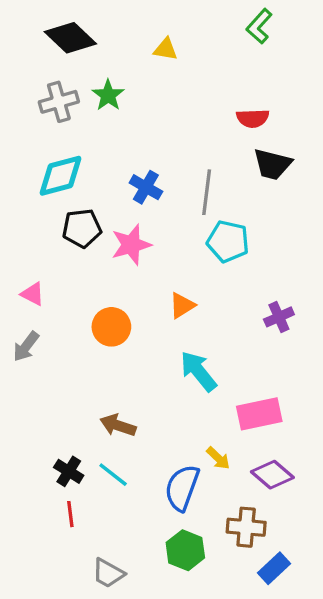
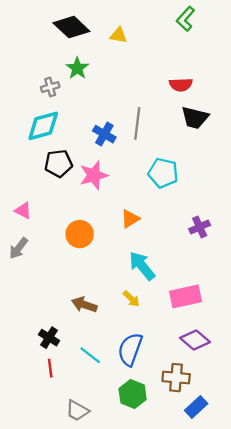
black diamond: (70, 38) -> (71, 27), moved
gray cross: (59, 102) -> (50, 87), moved, size x0.7
gray line: (207, 192) -> (137, 123), moved
yellow arrow: (218, 458) -> (131, 299), moved
cyan line: (113, 475) -> (90, 355), moved

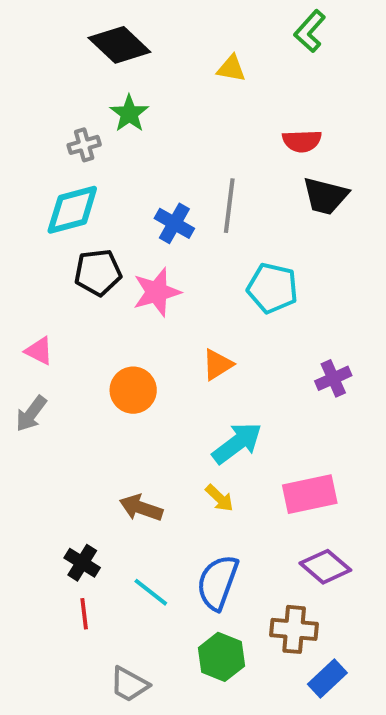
yellow triangle: (118, 35) -> (231, 68), moved
cyan arrow: (142, 266) -> (237, 443), turned 92

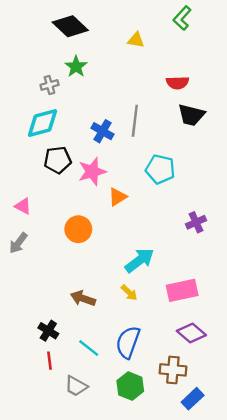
orange triangle: (218, 365) -> (118, 197), moved
gray trapezoid: (129, 684) -> (76, 386), moved

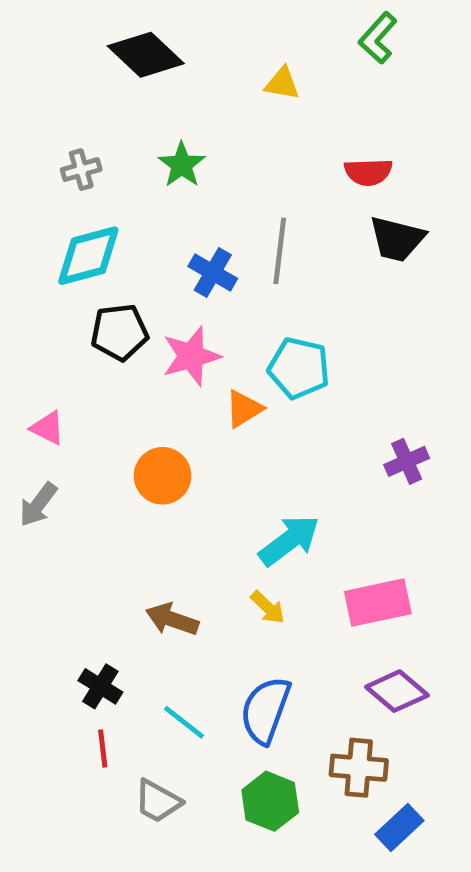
green star: (76, 67) -> (182, 165), moved
gray cross: (49, 85) -> (81, 170), moved
cyan pentagon: (160, 169) -> (299, 368), moved

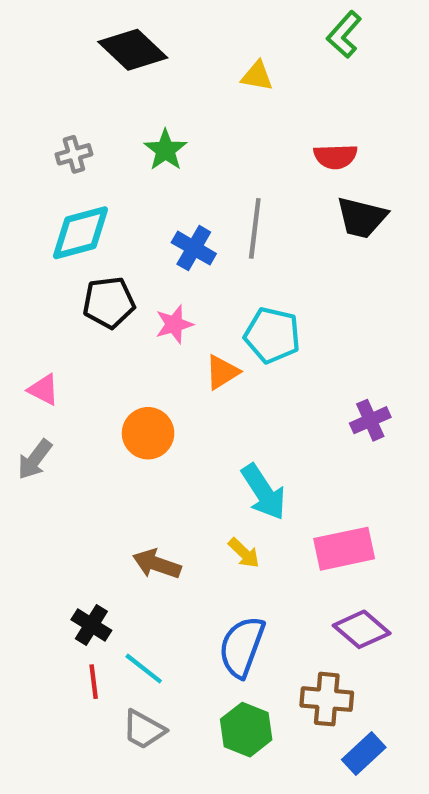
pink star: (191, 356) -> (174, 324), size x0.7
cyan arrow: (289, 540) -> (264, 492), turned 94
cyan line: (184, 722) -> (144, 669), moved

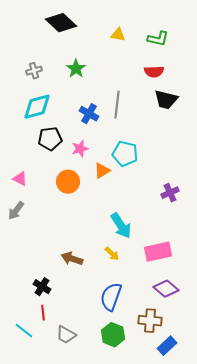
green L-shape: (344, 34) -> (158, 39), moved, turned -120
orange circle: (148, 433) -> (68, 182), moved
cyan line: (144, 669) -> (24, 331), moved

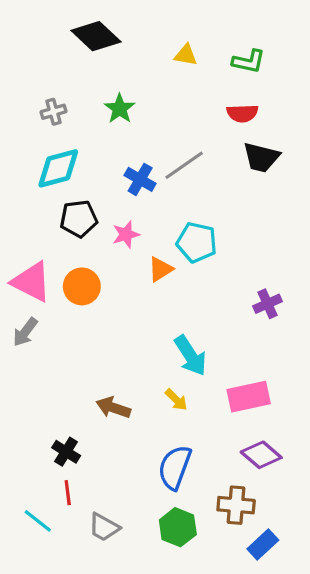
gray line: (117, 105) -> (184, 165), turned 48
pink triangle: (20, 179) -> (31, 282), size x1.8
orange circle: (68, 182) -> (82, 286), moved

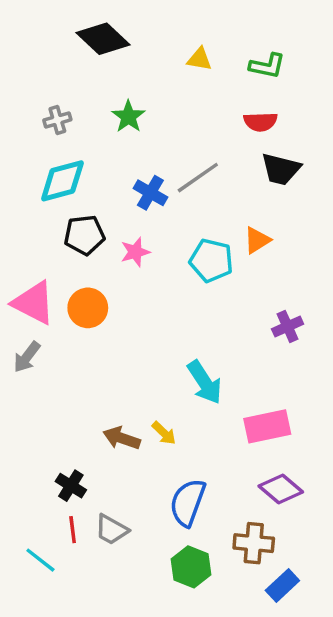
orange triangle: (161, 269) -> (257, 240), moved
yellow arrow: (176, 400) -> (164, 433), moved
gray trapezoid: (104, 527) -> (111, 530), moved

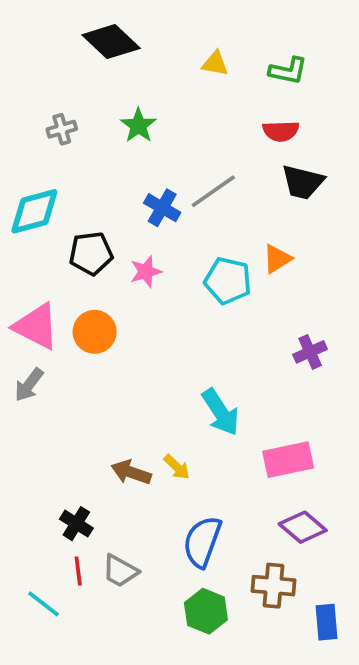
cyan diamond: (62, 181) -> (34, 211), moved
blue rectangle: (282, 585) -> (326, 622), moved, turned -52

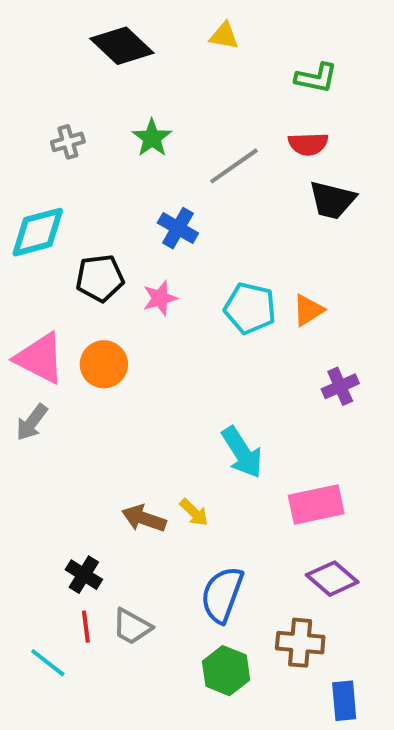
yellow triangle: (215, 63) -> (224, 36), moved
gray line: (213, 191) -> (234, 166), moved
orange triangle: (277, 259) -> (308, 310), moved
blue rectangle: (326, 622) -> (344, 701), moved

